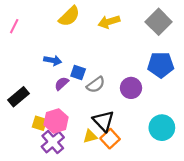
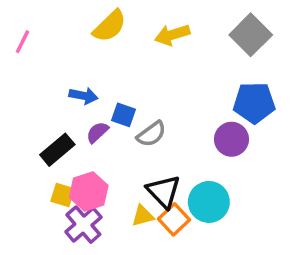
purple circle: (131, 88) -> (231, 139), moved
black rectangle: (19, 97) -> (57, 150), moved
cyan circle: (162, 128) -> (209, 202), moved

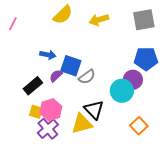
gray square: (251, 35) -> (144, 20), turned 35
blue square: (124, 115) -> (71, 66), size x1.5
cyan circle: (209, 202) -> (122, 91), moved
yellow triangle: (143, 216) -> (82, 124), size x1.6
orange square: (174, 219) -> (139, 126), moved

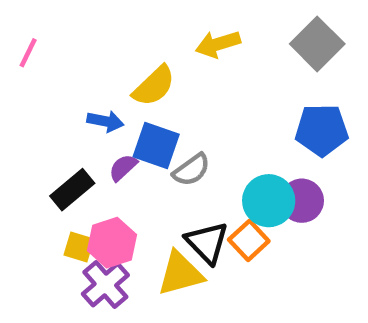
yellow semicircle: (63, 15) -> (154, 86), moved
gray square: (144, 20) -> (317, 44), turned -35
purple circle: (133, 80) -> (302, 201), moved
orange square: (139, 126) -> (249, 240), moved

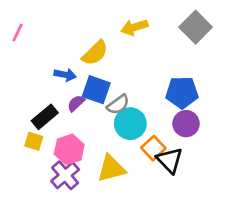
blue pentagon: (322, 130) -> (182, 92), moved
cyan circle: (269, 201) -> (130, 124), moved
black triangle: (207, 243) -> (170, 160), moved
yellow square: (79, 247) -> (34, 141), moved

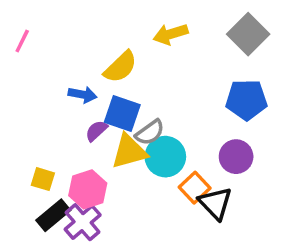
blue pentagon: (182, 92) -> (246, 100), moved
black rectangle: (45, 117) -> (53, 215), moved
yellow triangle: (111, 168) -> (129, 151), moved

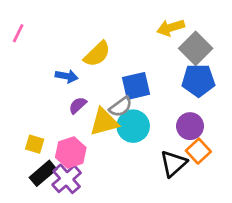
yellow arrow: (171, 34) -> (171, 28), moved
gray square: (248, 34) -> (196, 48), moved
blue square: (122, 113) -> (136, 86), moved, turned -32
orange square: (195, 188) -> (198, 151), moved
black triangle: (215, 203) -> (173, 164), turned 32

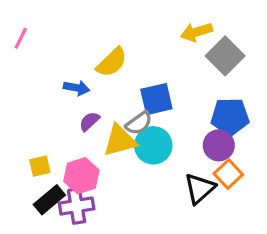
blue pentagon: (198, 80) -> (230, 117), moved
yellow square: (35, 144) -> (40, 166), turned -30
purple cross: (67, 179) -> (77, 206), turned 32

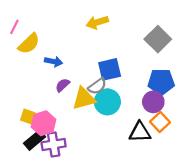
yellow arrow: (196, 32) -> (97, 22), moved
yellow semicircle: (112, 62) -> (29, 44), moved
yellow square: (40, 166) -> (28, 116), turned 32
pink hexagon: (81, 176) -> (43, 123), moved
black triangle: (200, 188) -> (140, 132), turned 40

